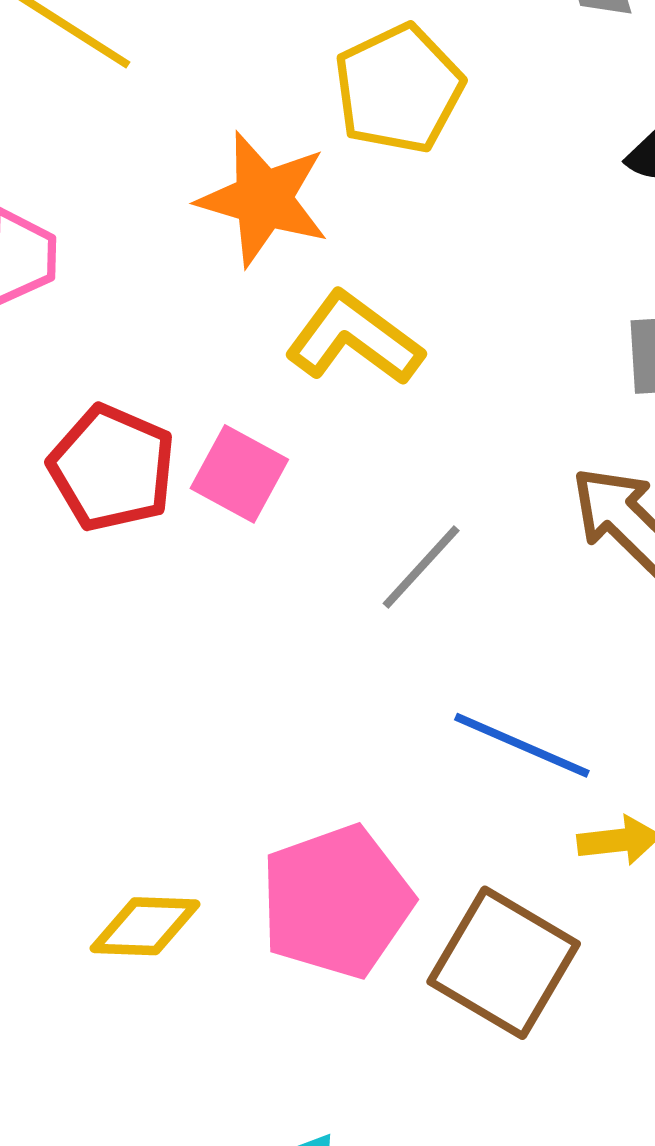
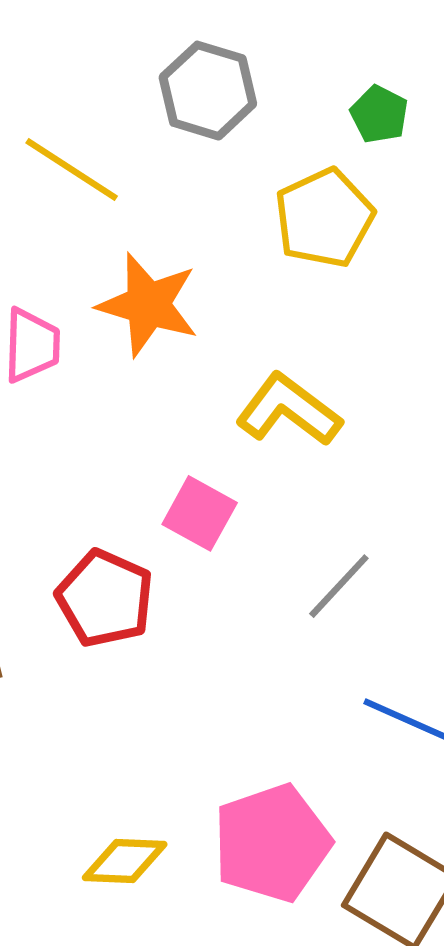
orange star: (263, 199) -> (148, 305), moved
red pentagon: (112, 468) -> (105, 598), moved

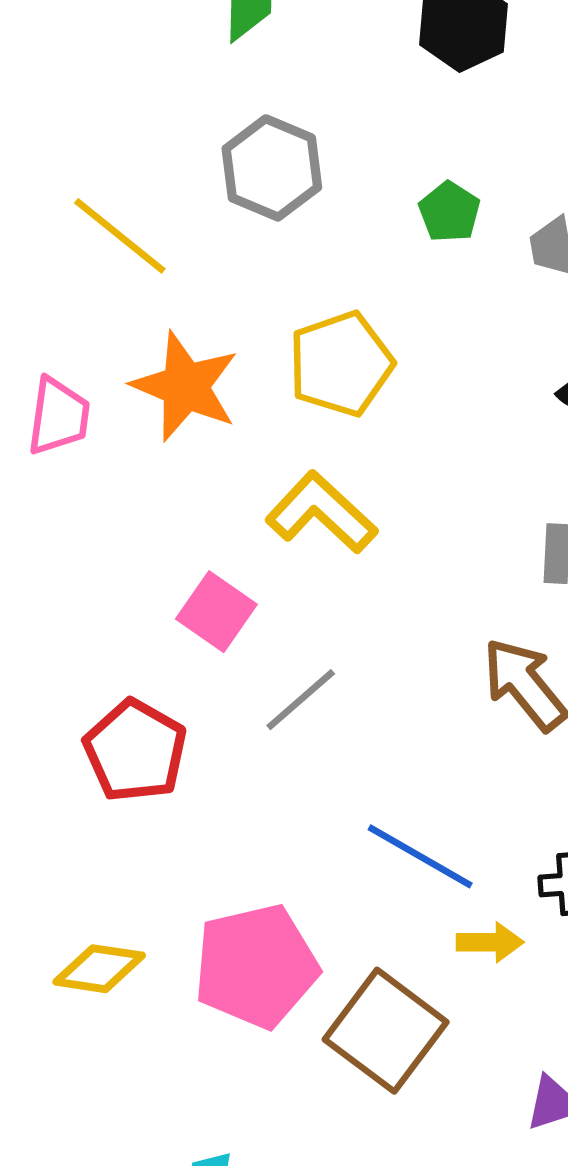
yellow pentagon: (324, 218) -> (341, 364), moved
gray line: (339, 586) -> (301, 700), moved
red pentagon: (105, 598) -> (135, 751), moved

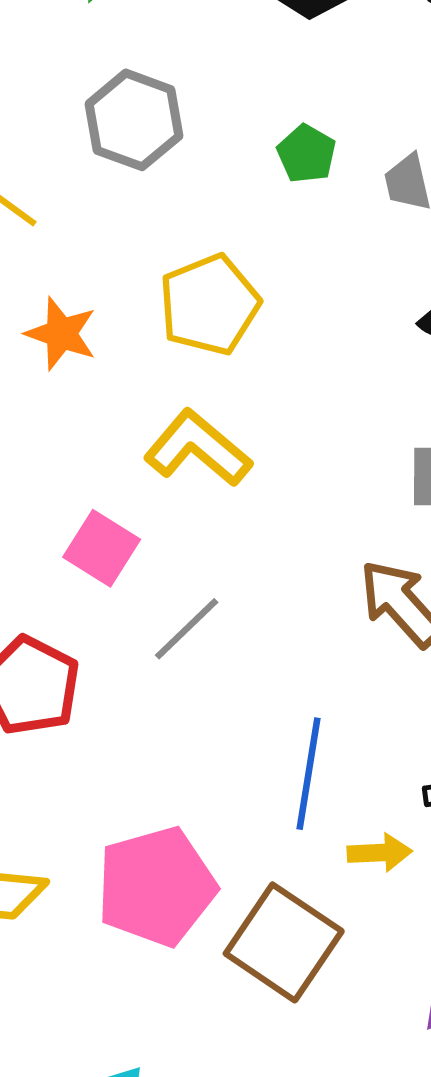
orange star: (185, 386) -> (61, 334), size x0.7
blue line: (420, 856) -> (309, 774), turned 72

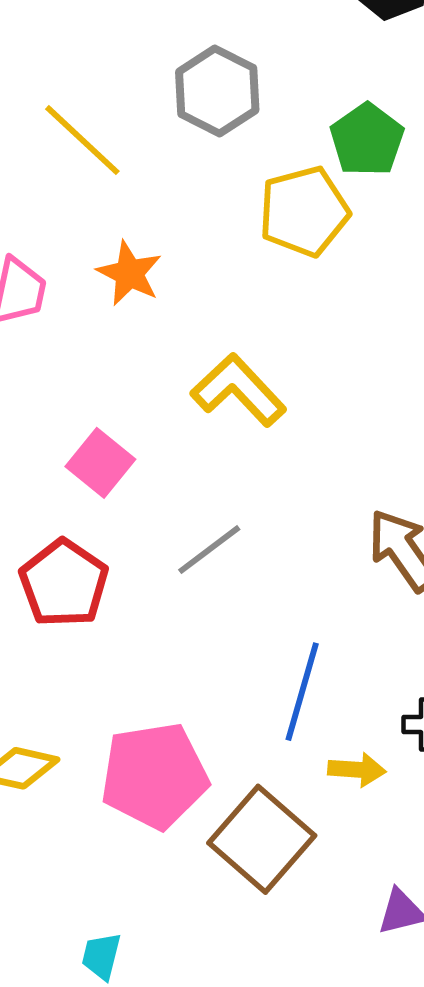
green pentagon: (306, 154) -> (367, 140), size x1.4
yellow pentagon: (209, 305) -> (304, 211), moved
pink square: (102, 548) -> (100, 463), moved

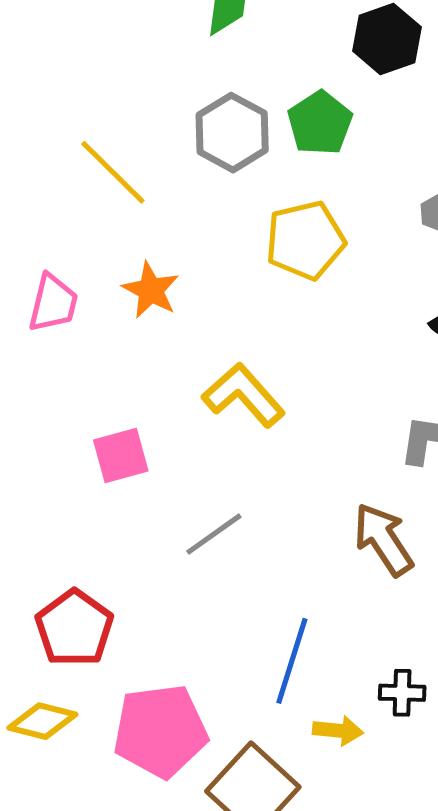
green pentagon: (367, 140) -> (320, 123), moved
pink square: (100, 463) -> (121, 455), turned 34
red pentagon: (64, 583) -> (74, 628), moved

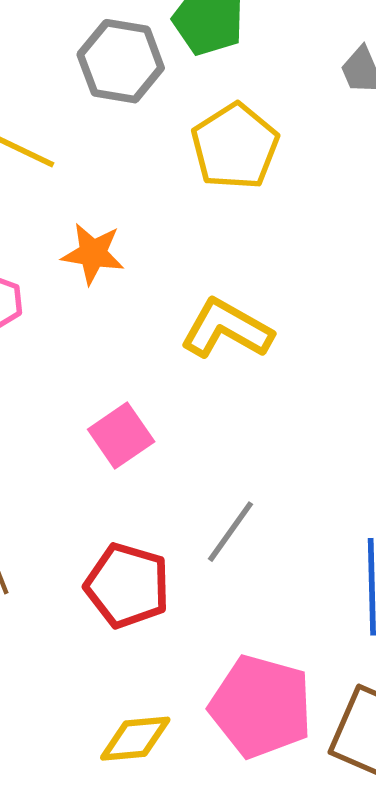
gray line: (214, 534) -> (230, 532), moved
red pentagon: (74, 628) -> (127, 586), moved
pink pentagon: (160, 731) -> (261, 706), turned -30

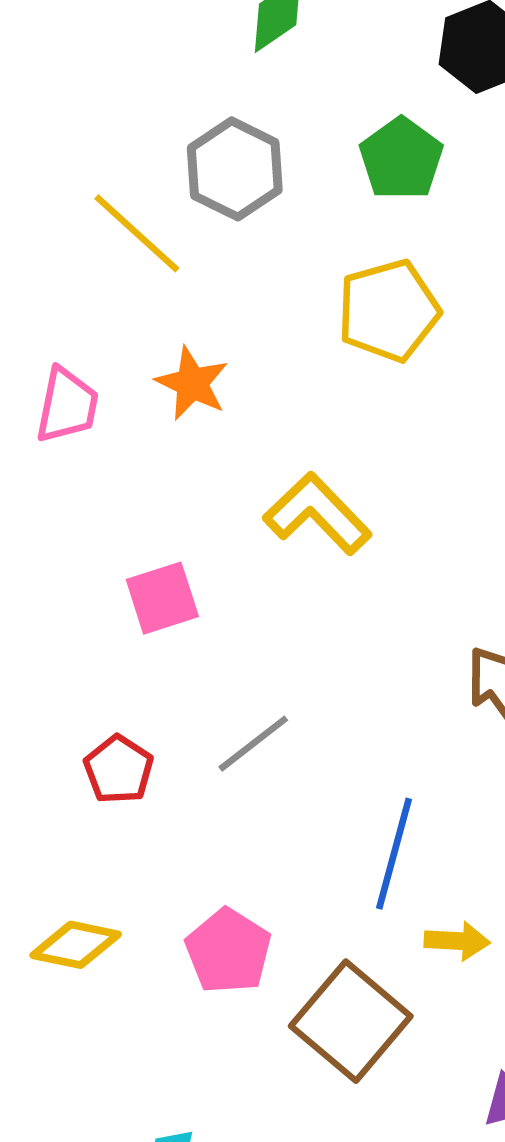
gray hexagon: (121, 61) -> (235, 169), moved
red pentagon: (127, 586) -> (119, 769), size x0.7
pink pentagon: (261, 706) -> (228, 951), size x0.7

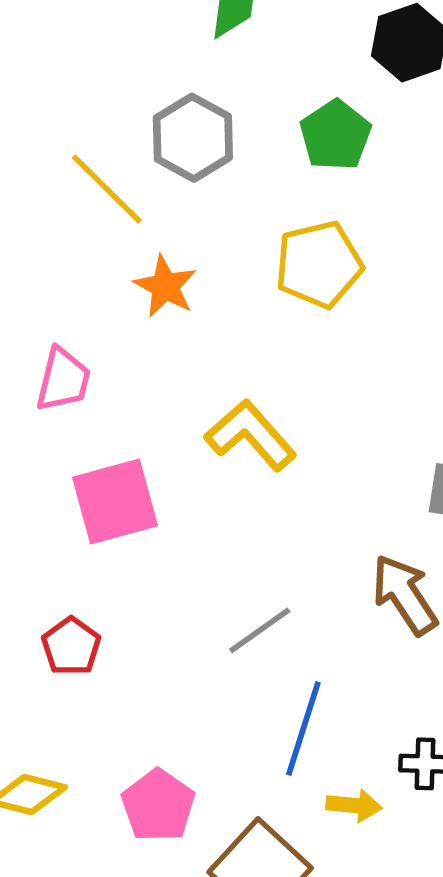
orange star: (192, 383) -> (165, 286), moved
pink trapezoid: (67, 405) -> (63, 380), moved
pink square: (162, 598) -> (115, 502), size x1.4
gray line: (253, 744) -> (260, 630), moved

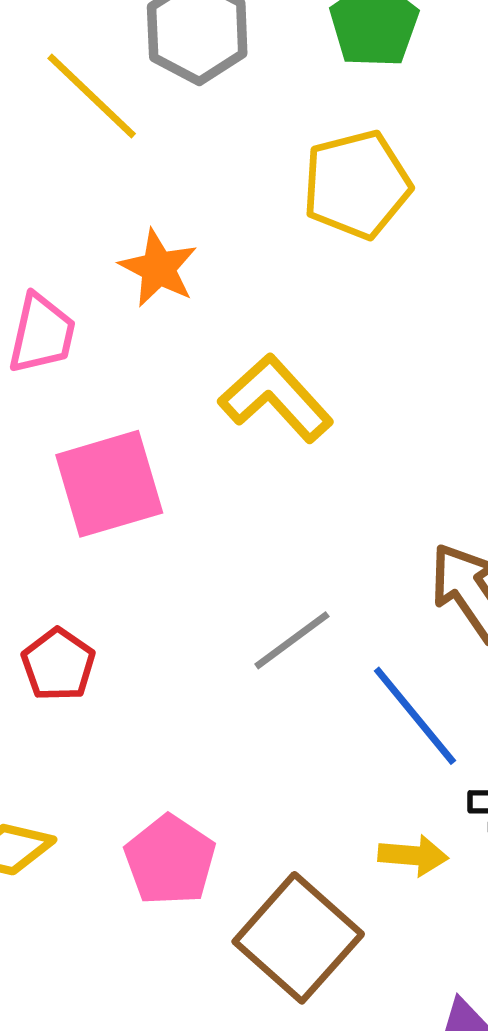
orange star: (165, 286) -> (158, 268), moved
blue line: (303, 728) -> (415, 716), moved, turned -56

